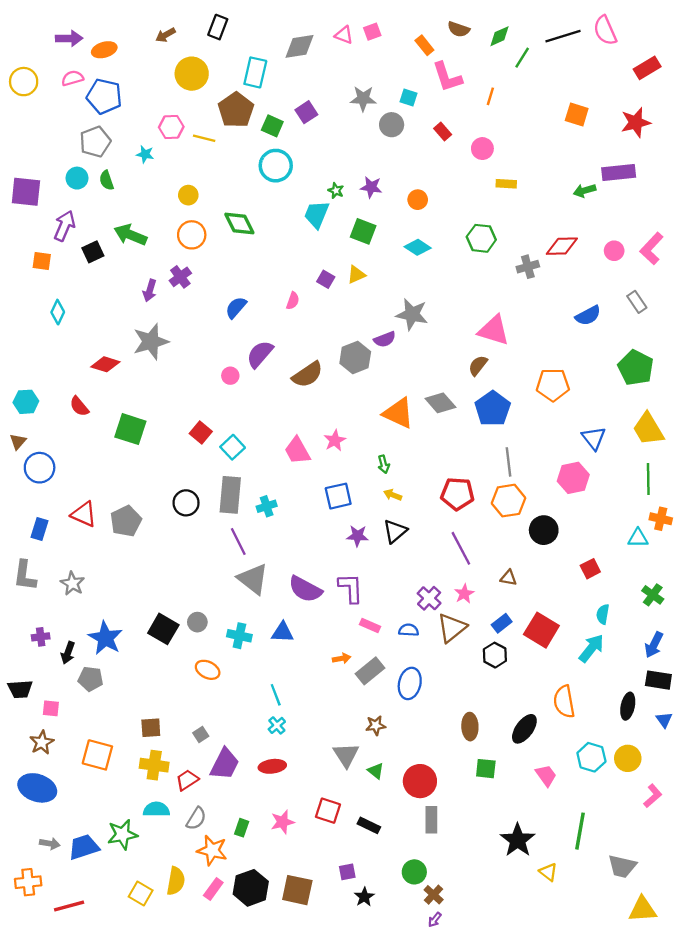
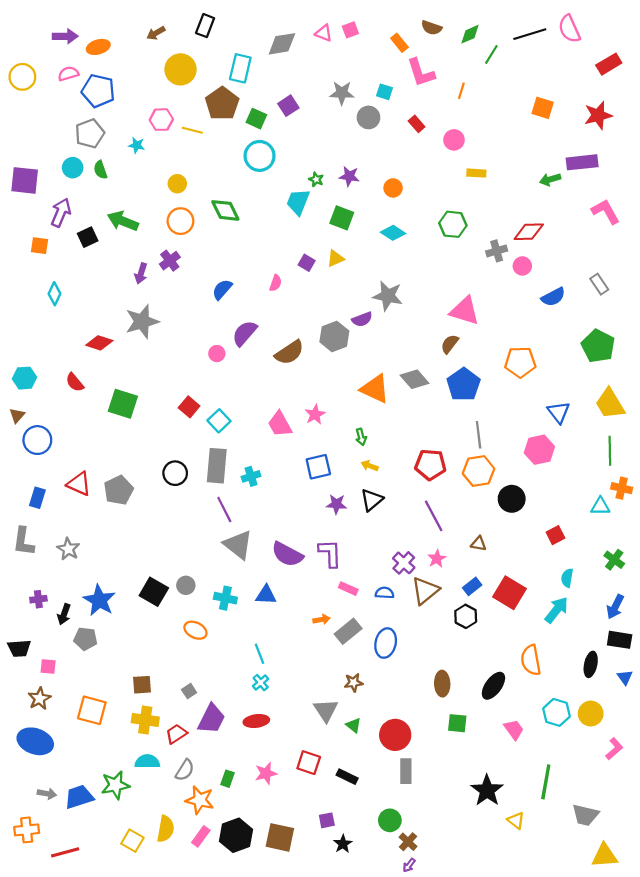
pink L-shape: (652, 248) -> (606, 211), moved, turned 108
pink circle: (614, 251) -> (522, 266), moved

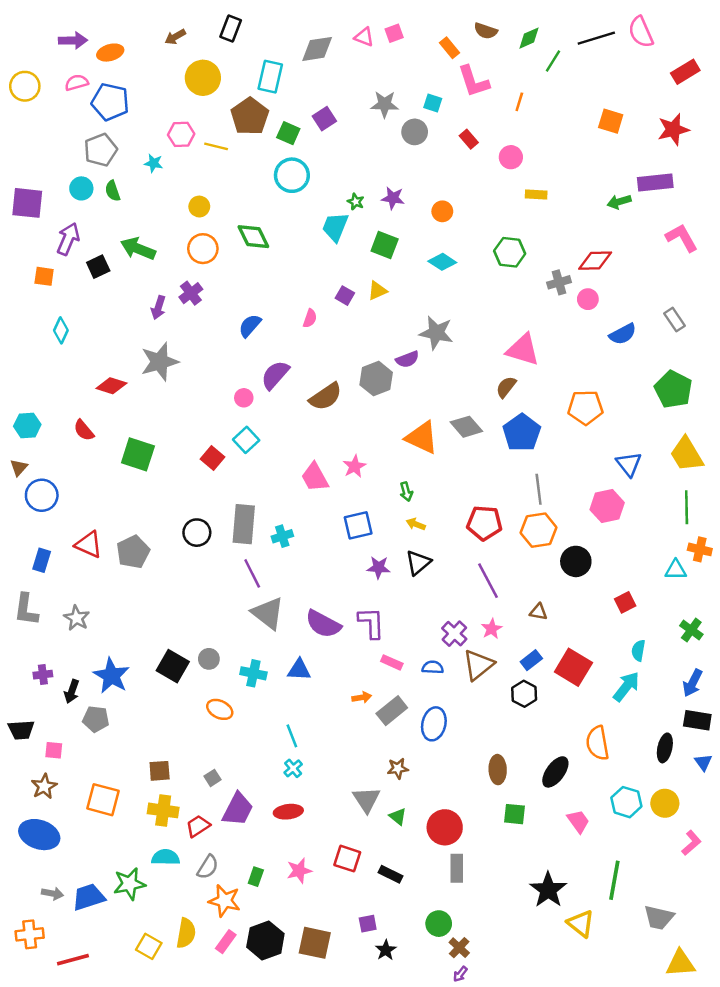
cyan square: (219, 421) -> (246, 440), moved
yellow triangle: (516, 820) -> (581, 924), size x1.4

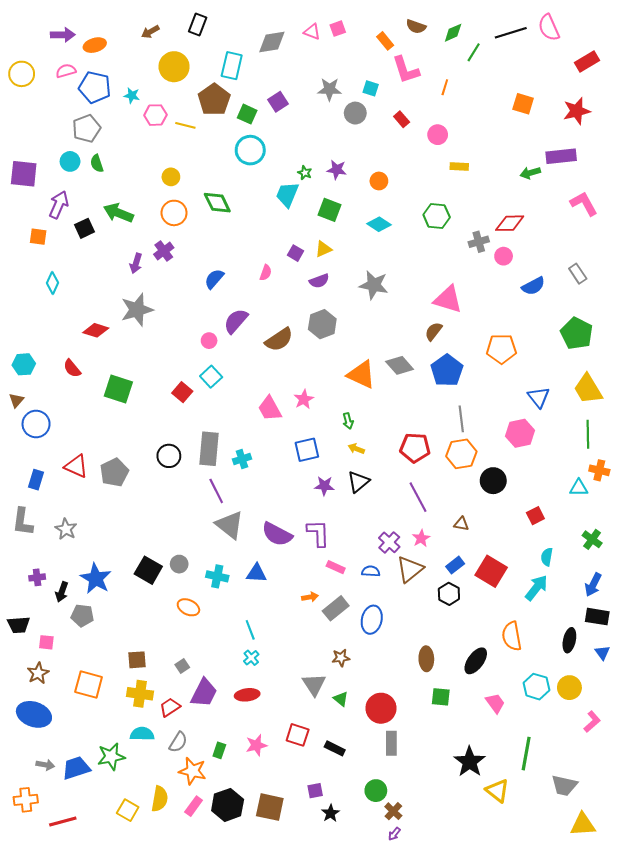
cyan star: (154, 163) -> (132, 96), moved
purple semicircle: (407, 359) -> (319, 281), moved

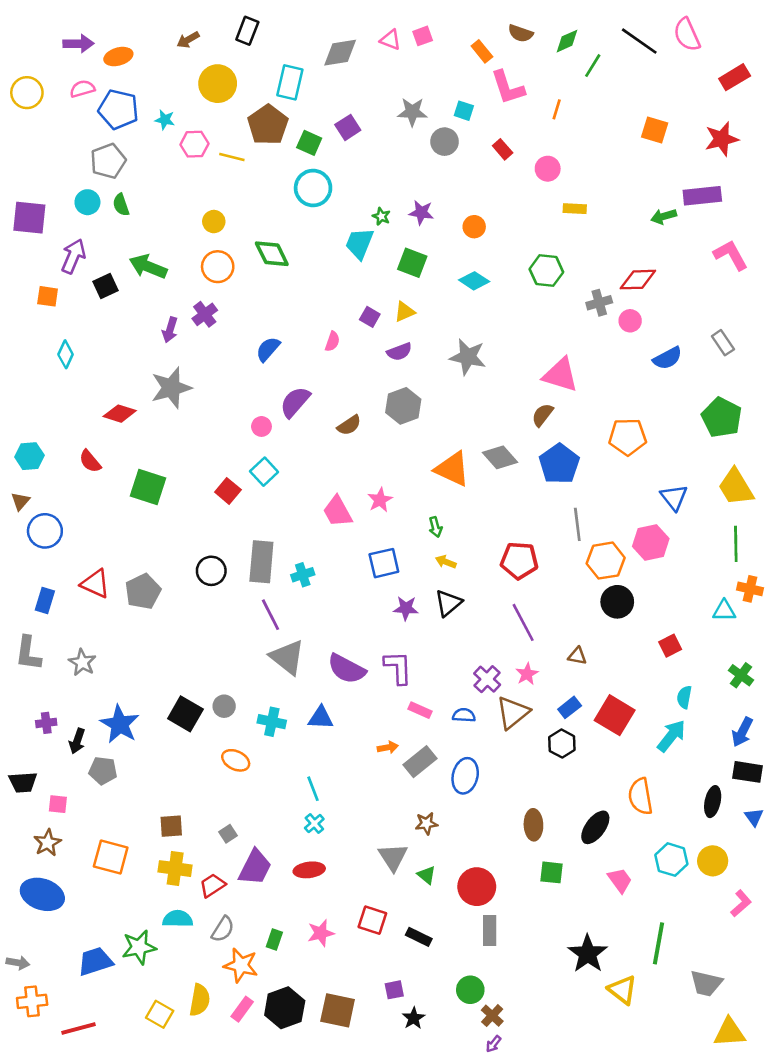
black line: (511, 33) -> (639, 41), turned 52
brown semicircle: (279, 340) -> (349, 425), size x0.7
orange hexagon: (461, 454) -> (606, 561), moved
gray arrow: (45, 765) -> (18, 963), moved

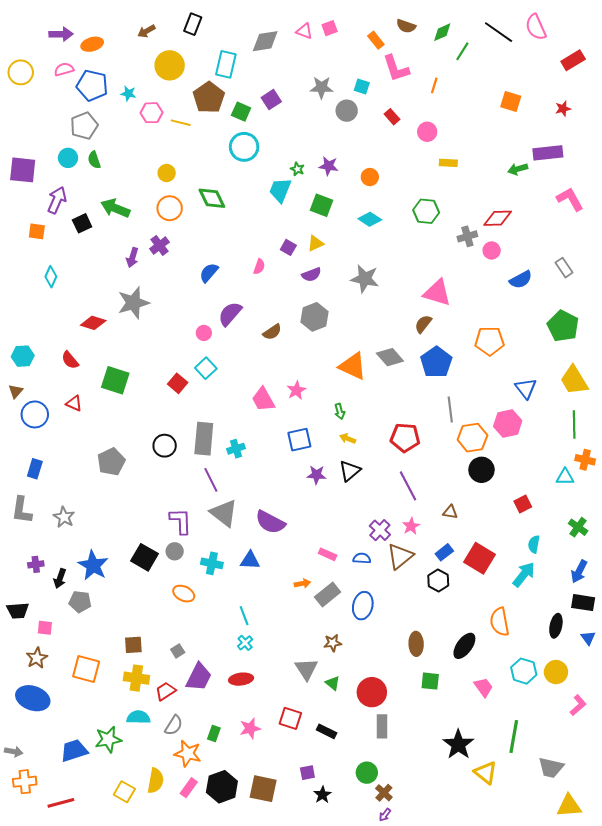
red star: (722, 139) -> (563, 109), size x0.6
red triangle: (95, 584) -> (74, 403), moved, size x0.7
purple L-shape: (398, 668) -> (181, 521), moved

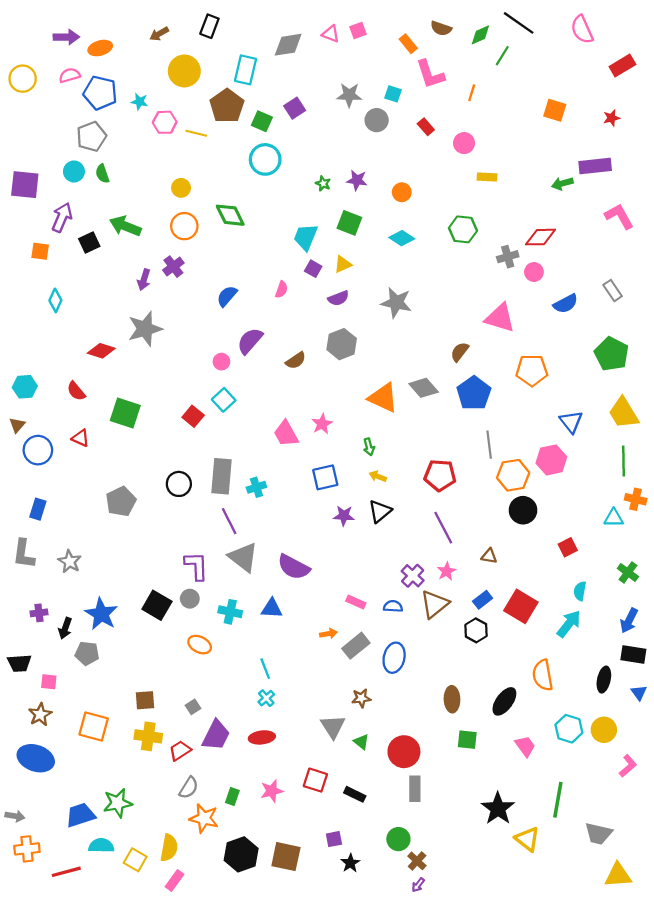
black line: (499, 32) -> (519, 23), moved
cyan trapezoid: (280, 190) -> (306, 237), moved
pink triangle: (437, 293) -> (500, 318), moved
cyan semicircle: (138, 717) -> (101, 846), moved
pink rectangle: (189, 788) -> (174, 881), moved

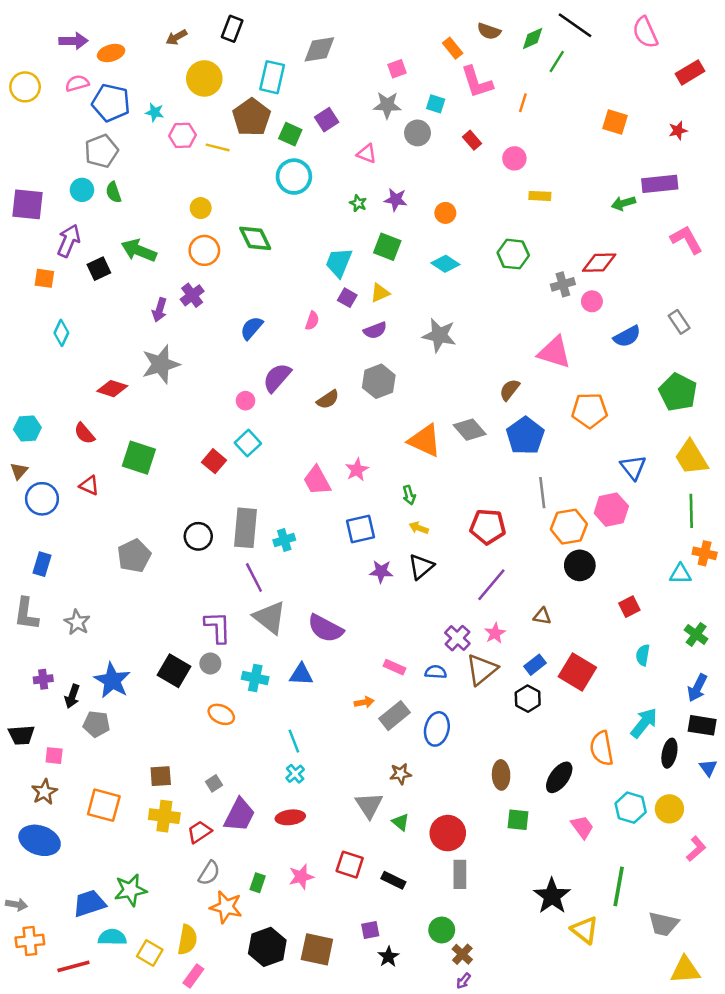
pink square: (358, 31) -> (397, 69), moved
pink triangle: (331, 34) -> (367, 154), moved
purple line: (443, 528) -> (491, 585), turned 68
cyan arrow: (569, 624) -> (644, 723), moved

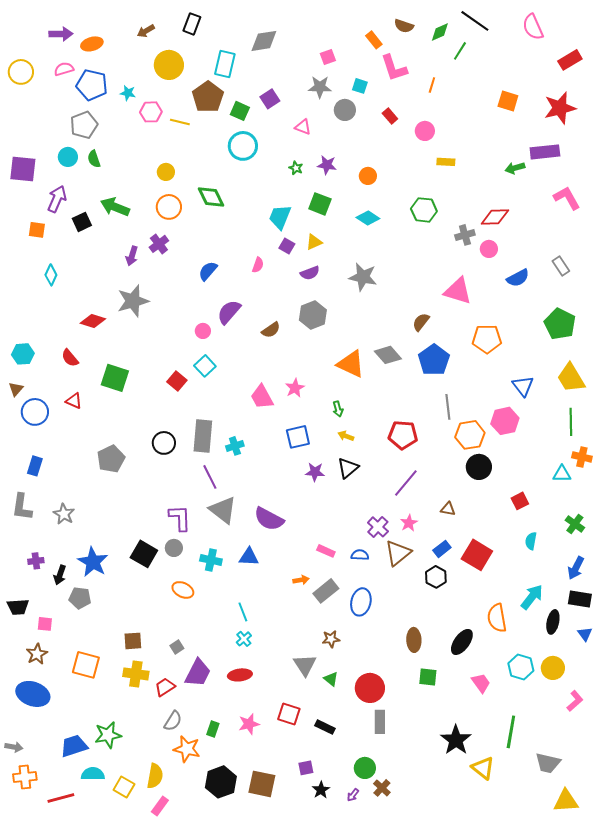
red star: (678, 131) -> (560, 108), size x2.0
purple arrow: (464, 981) -> (353, 795), moved

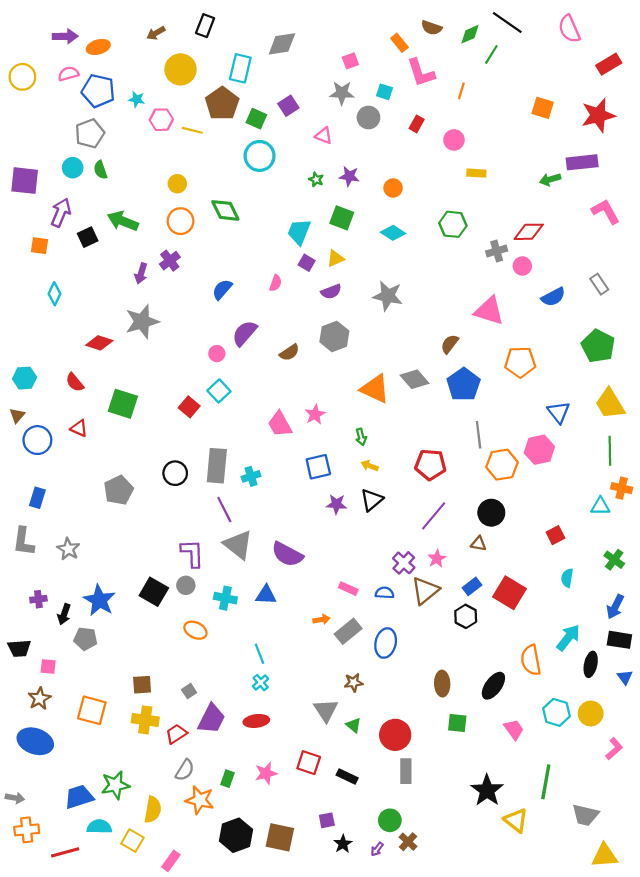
red rectangle: (390, 116) -> (417, 124), turned 70
black circle: (479, 467) -> (491, 513), moved
yellow semicircle: (155, 776) -> (153, 810), moved

